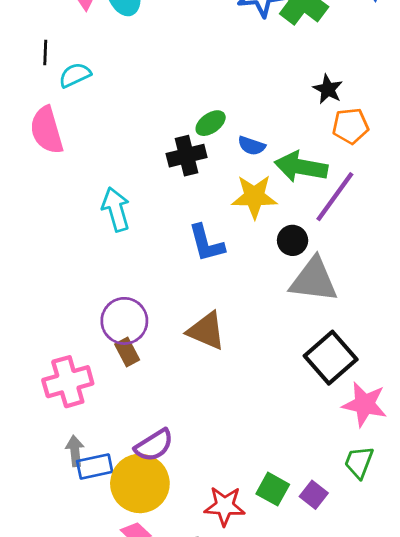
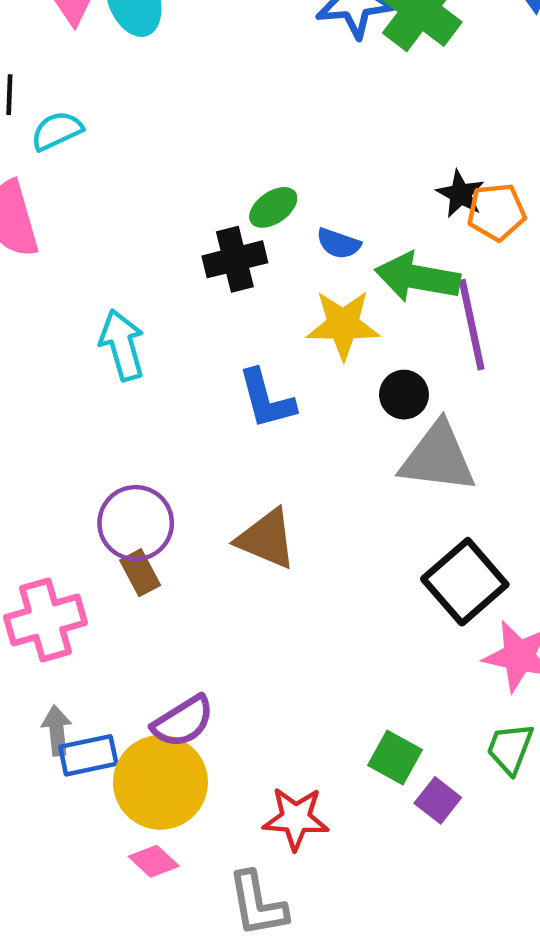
black star: (328, 89) -> (460, 194), moved
purple line: (335, 197) -> (472, 325), turned -48
green square: (273, 489) -> (395, 758), moved

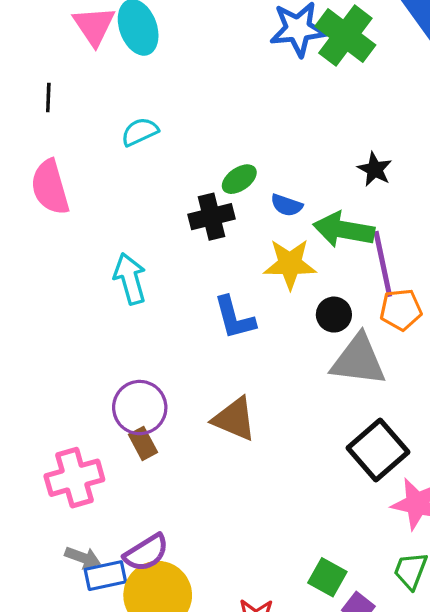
cyan semicircle: (57, 131) -> (140, 132), moved
orange pentagon: (496, 212) -> (401, 310), moved
purple semicircle: (183, 721) -> (146, 553), moved
gray arrow: (57, 730) -> (83, 558), turned 116

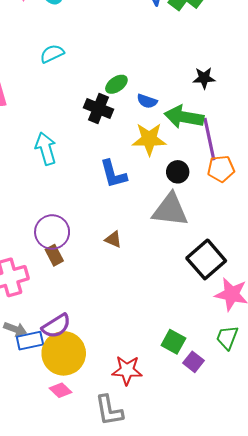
black star: (375, 169) -> (204, 78), turned -30
black cross: (212, 217) -> (99, 109), turned 36
gray triangle: (358, 360) -> (170, 210), moved
brown triangle: (234, 419) -> (113, 239), size x0.6

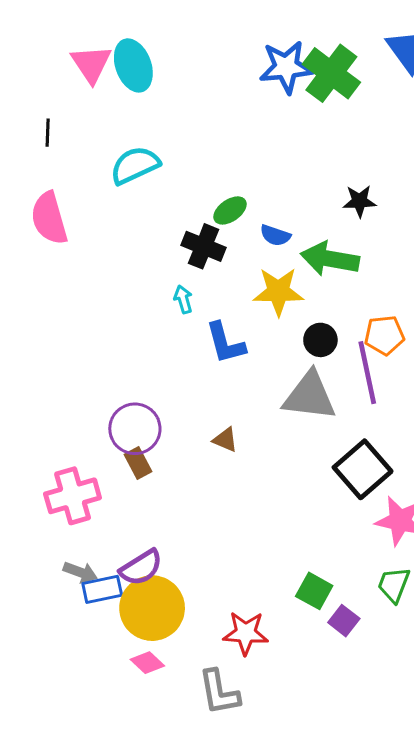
cyan semicircle: (52, 54) -> (135, 165), size x1.4
purple line: (209, 139) -> (367, 373), moved
cyan arrow: (46, 149) -> (183, 299), moved, size x0.6

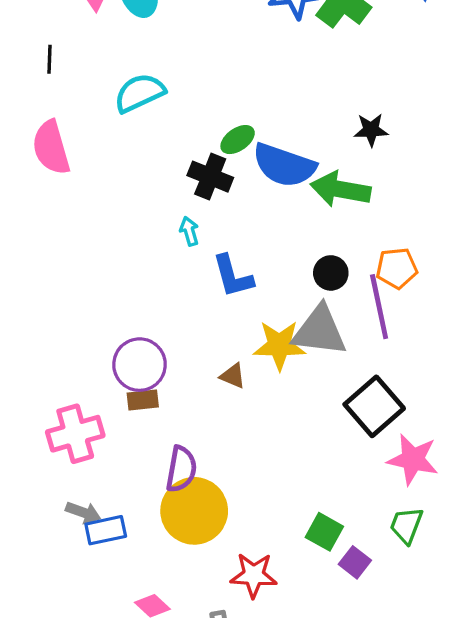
blue semicircle: (275, 235) -> (284, 165), size x2.0
yellow star: (278, 292) -> (279, 345), moved
brown rectangle: (138, 463) -> (143, 400), turned -68
purple semicircle: (141, 568) -> (181, 469), moved, turned -48
yellow circle: (152, 608) -> (194, 511), moved

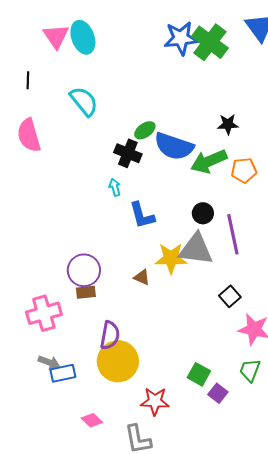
cyan semicircle: (139, 93) -> (84, 101), turned 76
green arrow: (340, 189) -> (209, 161), turned -33
orange pentagon: (397, 268) -> (244, 170), moved
black square: (374, 406) -> (230, 296), size x0.6

